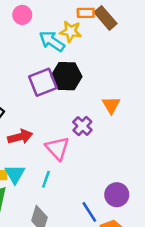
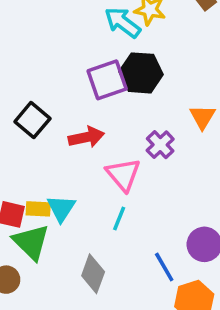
red arrow: (20, 137) -> (86, 137), moved
cyan line: (46, 179) -> (119, 219), moved

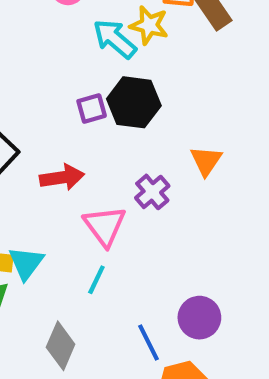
purple square: (107, 80) -> (92, 109), size x0.6

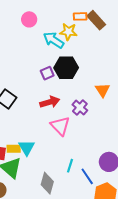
red arrow: (62, 177) -> (50, 102), moved
cyan line: (96, 280) -> (70, 166), moved

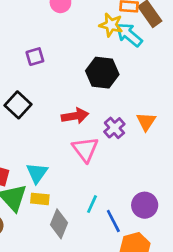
cyan arrow: (54, 40) -> (129, 35), moved
purple square: (47, 73) -> (35, 57), moved
orange triangle: (103, 90) -> (146, 122), moved
yellow rectangle: (14, 149) -> (40, 199), moved

